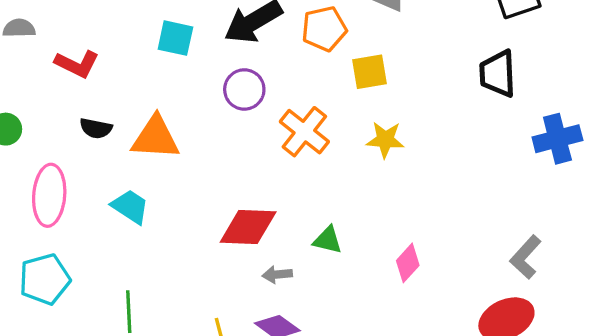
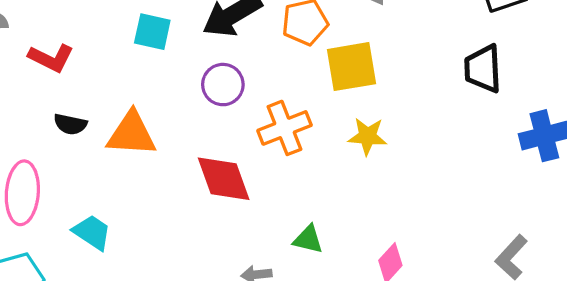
yellow square: (370, 72) -> (351, 67), size x1.4
orange cross: (304, 132) -> (284, 128), turned 30
cyan trapezoid: (130, 207) -> (92, 232), moved
red diamond: (248, 227) -> (224, 179), moved, turned 68

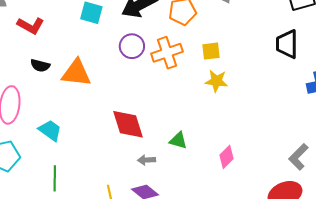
yellow square: (351, 67) -> (211, 51), moved, size x0.6
orange cross: (284, 128) -> (167, 53), moved
red diamond: (224, 179) -> (128, 124), moved

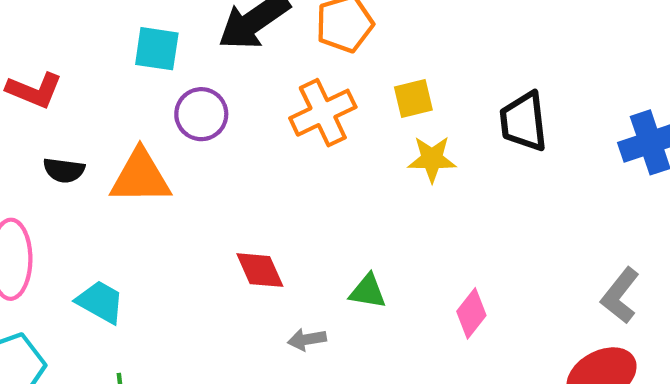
black trapezoid: (287, 44) -> (524, 122), moved
purple circle: (132, 46) -> (201, 114), moved
red diamond: (128, 124) -> (260, 270), size x0.7

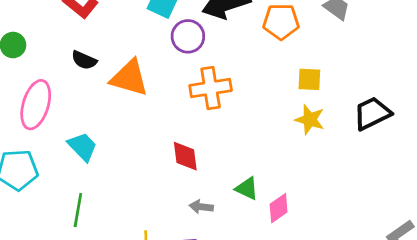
orange cross: (323, 113) -> (211, 88), moved
purple circle: (201, 114) -> (188, 36), moved
black trapezoid: (524, 122) -> (372, 113), turned 54
pink diamond: (471, 313) -> (279, 208), moved

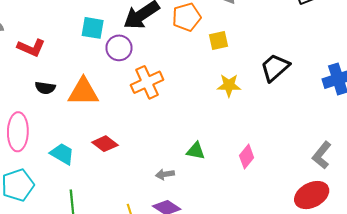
yellow square: (309, 79) -> (219, 41), moved
red diamond: (185, 156) -> (105, 144), moved, turned -30
pink diamond: (279, 208) -> (247, 157), moved

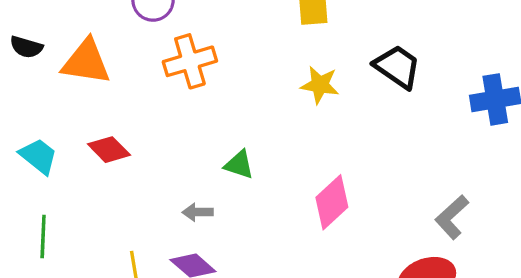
black trapezoid: (275, 68) -> (397, 67), turned 68
green triangle: (196, 151) -> (239, 165), moved
pink diamond: (247, 157) -> (332, 202), size x1.4

